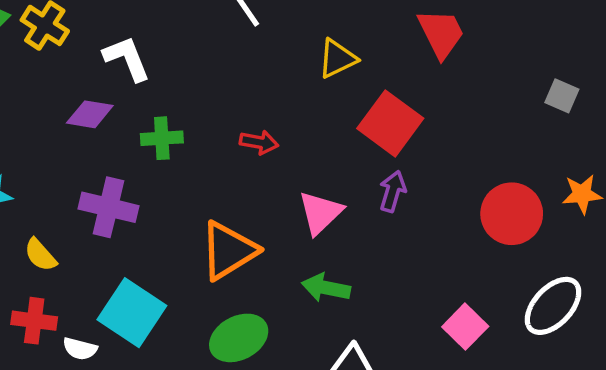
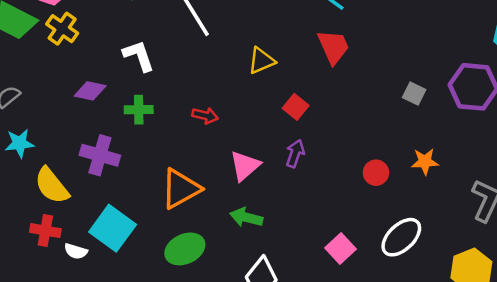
white L-shape: (127, 58) -> (139, 56), moved
red square: (390, 123) -> (296, 107), size x0.6
red circle: (512, 214) -> (376, 173), size x0.6
yellow semicircle: (40, 255) -> (52, 186), size x1.6

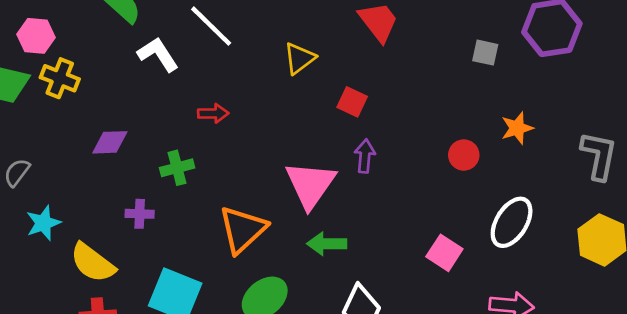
white L-shape: (139, 56) -> (158, 54), moved
green cross: (139, 110) -> (177, 168), moved
red arrow: (205, 116) -> (213, 113), moved
purple cross: (100, 155) -> (140, 214), size x0.6
pink triangle: (245, 166) -> (310, 185), size x1.4

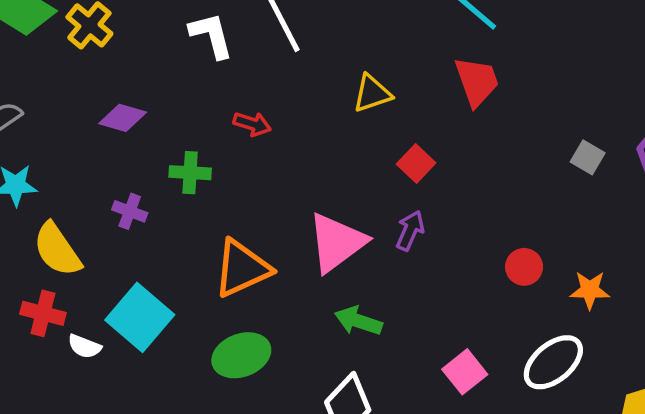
orange star: (517, 128) -> (590, 290), moved
green arrow: (327, 244) -> (358, 321), moved

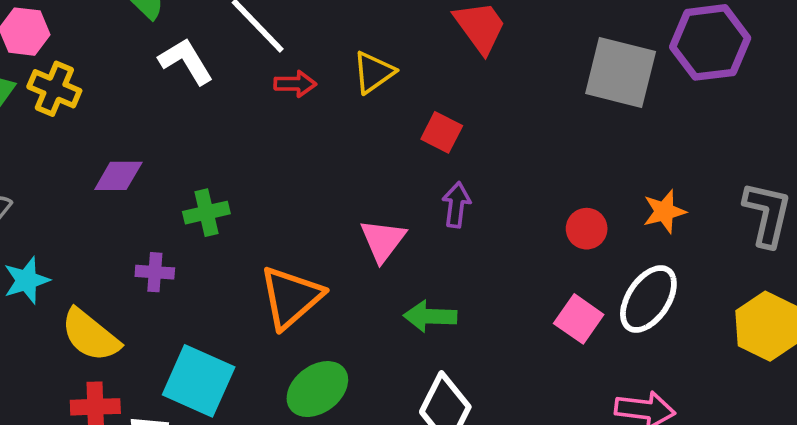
red arrow: (252, 124) -> (295, 84), moved
gray square: (588, 157) -> (621, 72), size x2.0
pink triangle: (337, 242) -> (383, 240), size x0.7
red circle: (524, 267) -> (587, 229), moved
pink square: (465, 372) -> (579, 319), moved

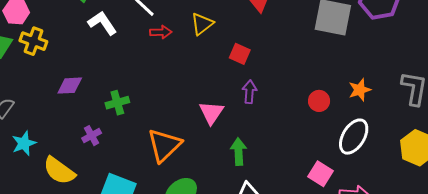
purple cross: (155, 272) -> (92, 136), turned -30
green arrow: (430, 316) -> (239, 152), turned 88
pink square: (579, 319) -> (321, 174), moved

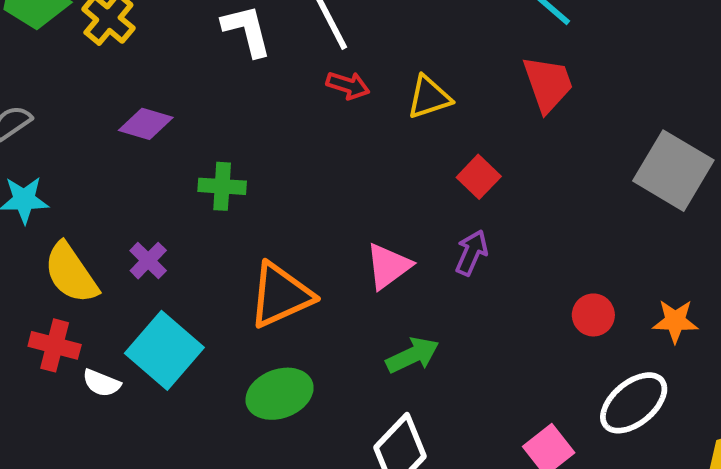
purple cross: (92, 136) -> (148, 261), moved, turned -36
green arrow: (239, 152) -> (413, 355), turned 48

